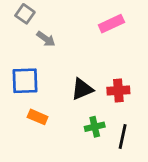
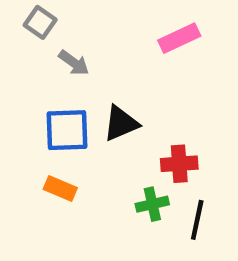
blue square: (25, 81) -> (67, 130), moved
black triangle: (82, 89) -> (121, 123), moved
red cross: (118, 91) -> (179, 164), moved

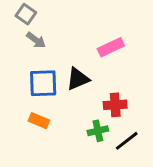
pink rectangle: (179, 38) -> (111, 47), moved
gray arrow: (74, 63) -> (36, 40), moved
black line: (197, 220) -> (127, 141), turned 40

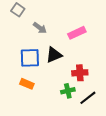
gray arrow: (36, 40) -> (40, 28), moved

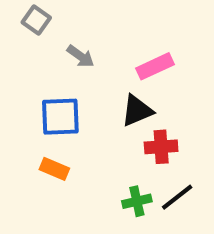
black triangle: (54, 55) -> (137, 111), moved
green cross: (68, 91) -> (137, 201), moved

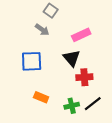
gray square: (36, 20) -> (51, 11), moved
black triangle: (137, 111) -> (72, 58), turned -48
orange rectangle: (54, 169) -> (41, 97), moved

